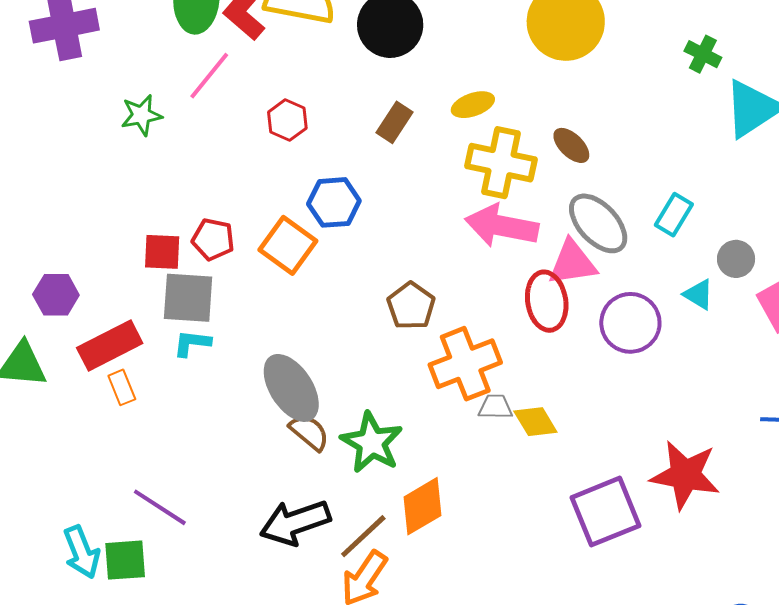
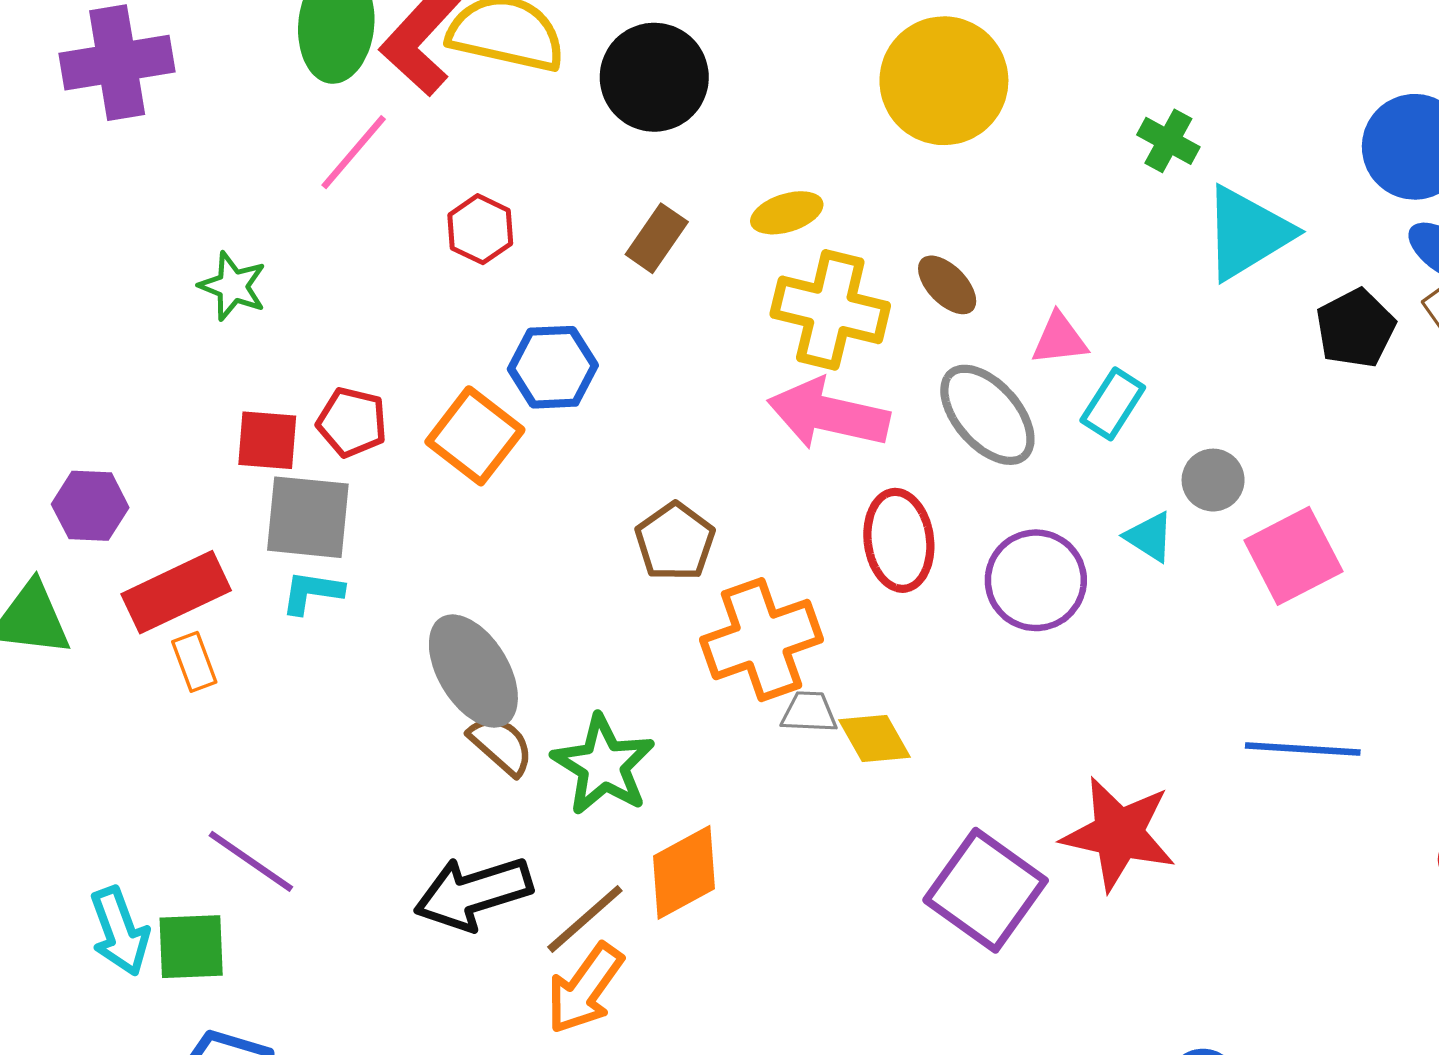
green star: (141, 115) -> (233, 286), moved, turned 30
pink triangle: (572, 263) -> (1059, 339), moved, size x0.7
purple square: (606, 512) -> (986, 890), turned -34

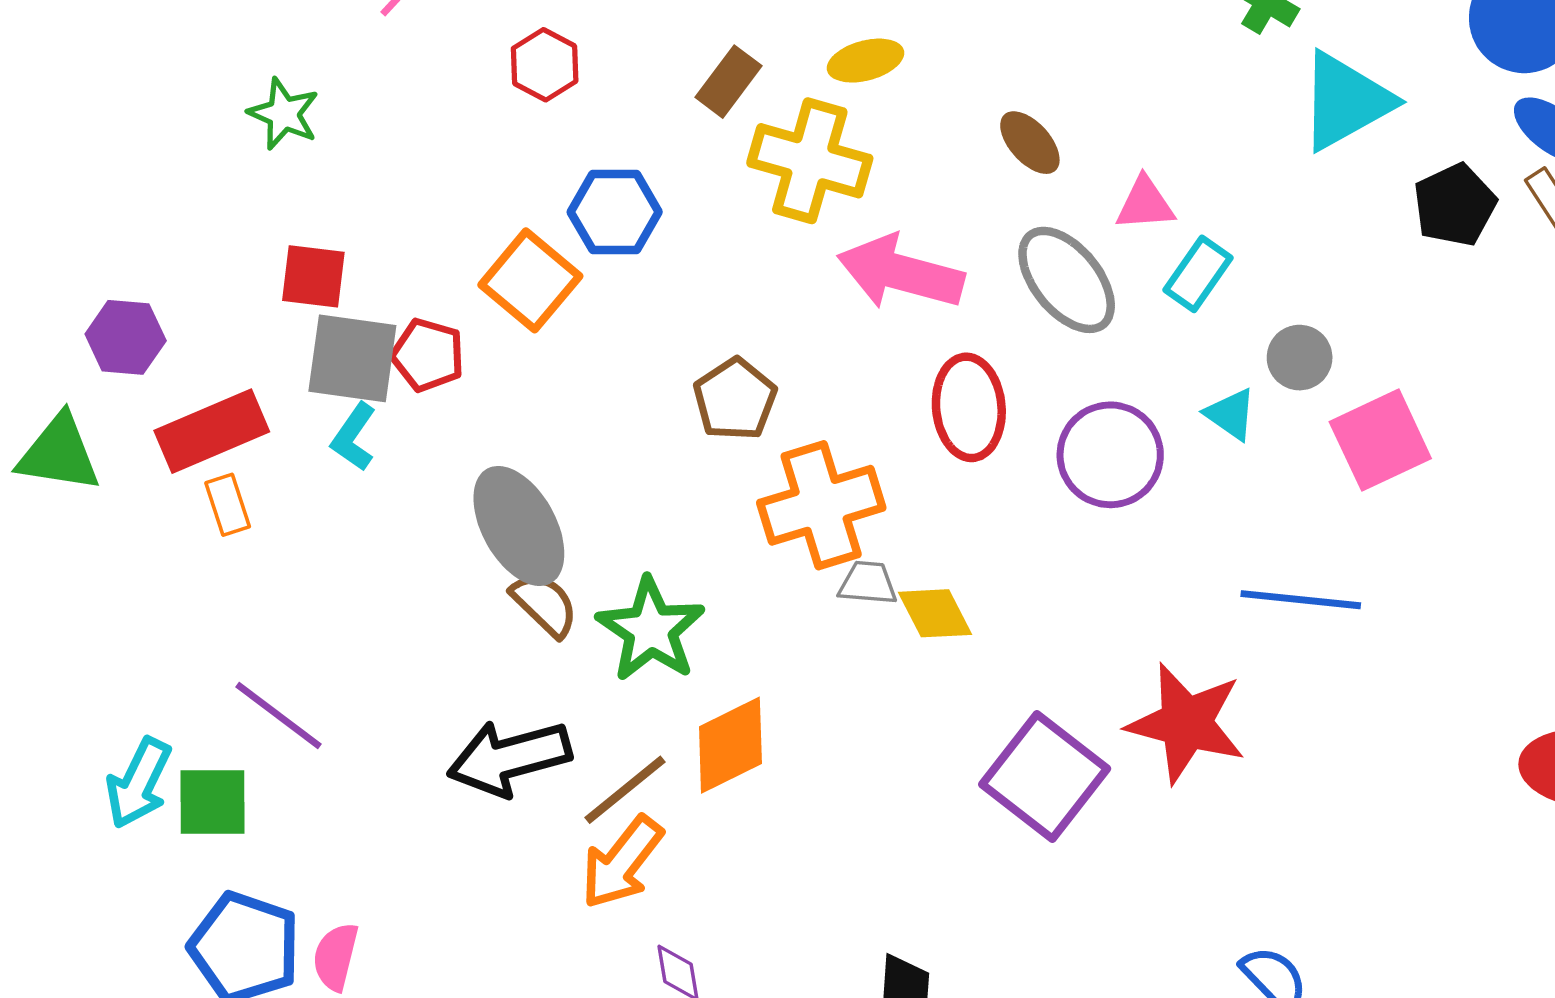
yellow cross: (830, 310) -> (810, 161), moved
red pentagon: (352, 422) -> (428, 355), moved
cyan L-shape: (312, 592) -> (354, 437), turned -66
blue line: (1303, 749) -> (1301, 600), moved
cyan arrow: (120, 931) -> (139, 783), turned 44

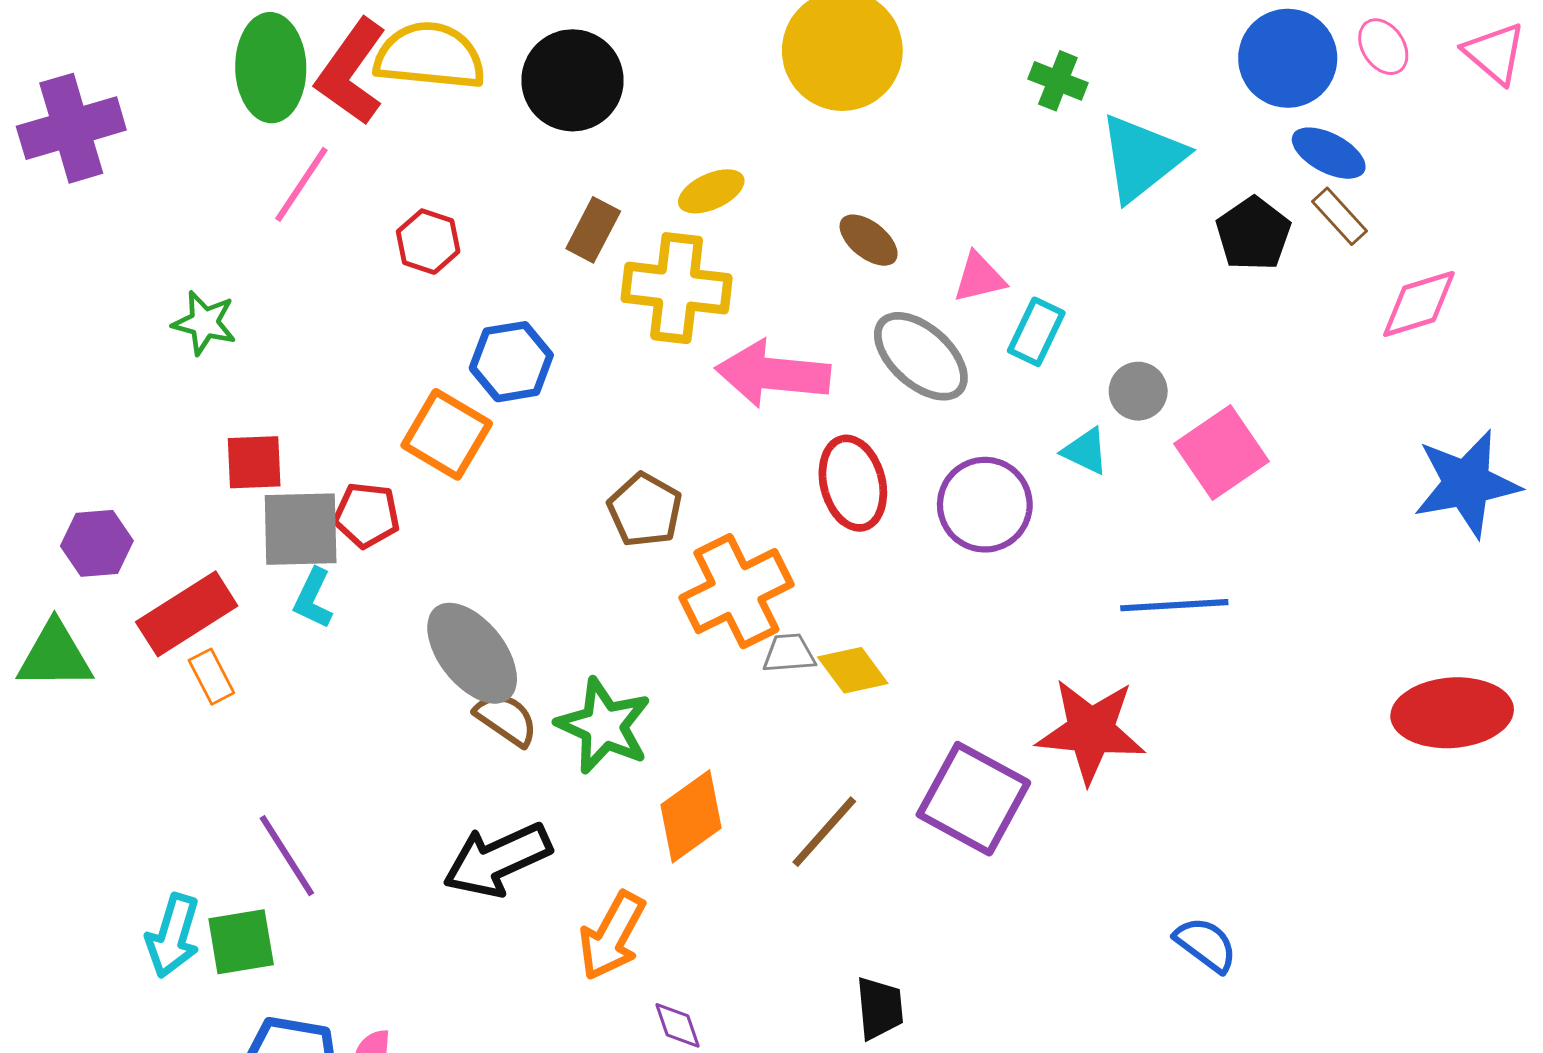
purple line: (278, 715) -> (287, 856), turned 30
brown line: (625, 790) -> (824, 832), moved

